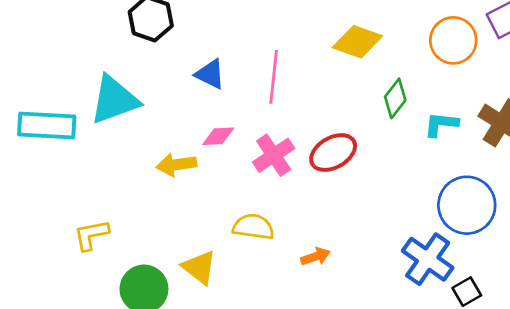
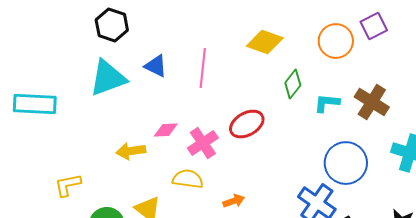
cyan triangle: (114, 100) -> (108, 78), moved
pink diamond: (218, 136) -> (166, 130), moved
pink cross: (274, 155) -> (203, 143), moved
yellow arrow: (176, 165) -> (131, 151), moved

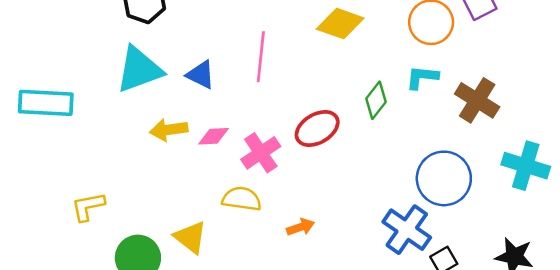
blue triangle: (156, 66) -> (201, 75), moved
green diamond: (293, 84) -> (376, 100), moved
cyan L-shape: (327, 103) -> (422, 77), moved
yellow arrow: (131, 151) -> (169, 130), moved

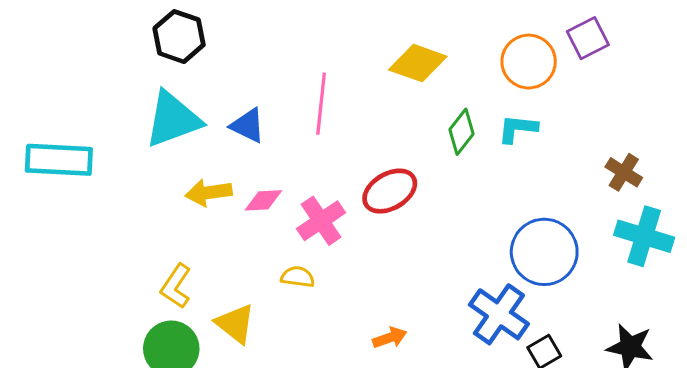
green diamond: (376, 100) -> (461, 132), moved
brown cross: (477, 100) -> (624, 172), moved, size x0.7
yellow semicircle: (242, 199) -> (298, 277), size x0.7
yellow L-shape: (88, 207) -> (176, 286), moved, turned -45
orange arrow: (300, 227) -> (390, 338), moved

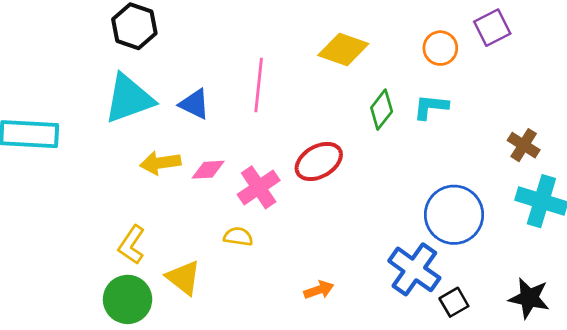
orange circle: (529, 62) -> (440, 48), size x0.7

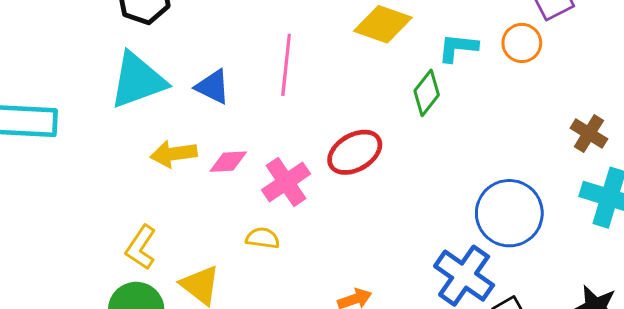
orange circle: (440, 48) -> (522, 43), moved
cyan L-shape: (431, 107) -> (458, 48), moved

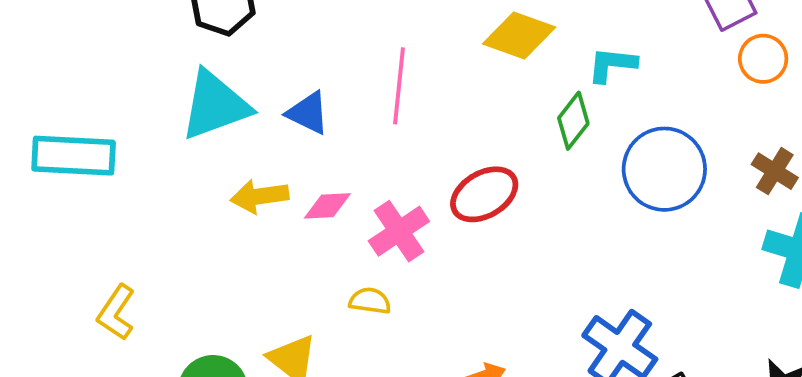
orange circle: (522, 43) -> (763, 59), moved
blue circle: (509, 213) -> (664, 169), moved
yellow L-shape: (141, 248) -> (116, 312), moved

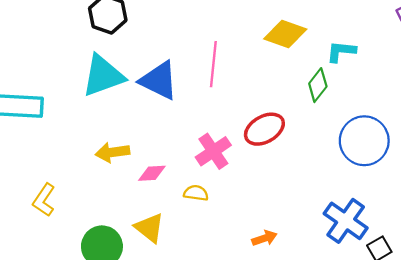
blue triangle: (308, 113) -> (159, 80), size x1.5
blue circle: (664, 169) -> (364, 141), moved
yellow arrow: (260, 196) -> (112, 152), moved
pink diamond: (327, 206) -> (152, 173), moved

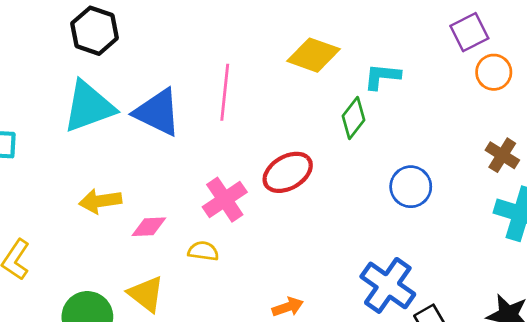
blue circle: (364, 141) -> (411, 187), size x0.7

